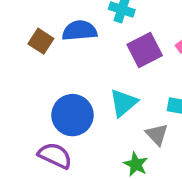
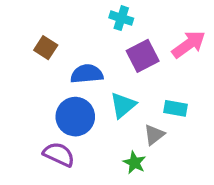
blue semicircle: (80, 31) -> (87, 74), moved
gray triangle: (157, 134) -> (154, 135), turned 35

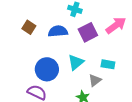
blue semicircle: (87, 74) -> (58, 31), moved

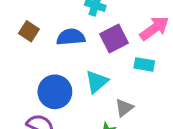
cyan rectangle: (108, 64) -> (144, 64), moved

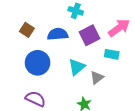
blue circle: (55, 92) -> (38, 63), moved
gray triangle: (124, 108) -> (97, 78), moved

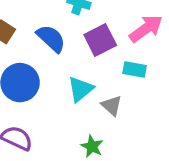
blue semicircle: (58, 34) -> (51, 38), turned 48
gray triangle: (97, 78) -> (112, 105), turned -40

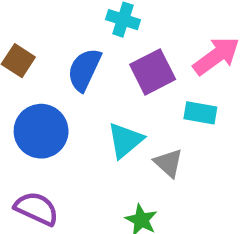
blue semicircle: (51, 38) -> (84, 70), turned -108

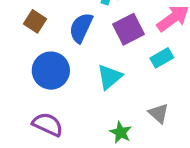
cyan rectangle: (200, 113) -> (162, 58), turned -40
gray triangle: (169, 163) -> (159, 113), moved

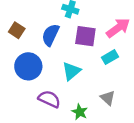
purple square: (129, 29) -> (85, 36), turned 35
purple semicircle: (48, 124) -> (49, 99), moved

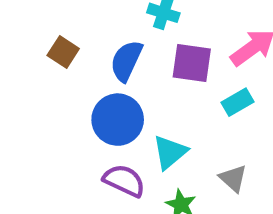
blue circle: (28, 66) -> (118, 120), moved
cyan triangle: (71, 71) -> (170, 152), moved

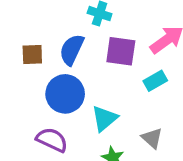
brown square: (63, 52) -> (32, 55), moved, turned -35
purple semicircle: (124, 181) -> (52, 140), moved

